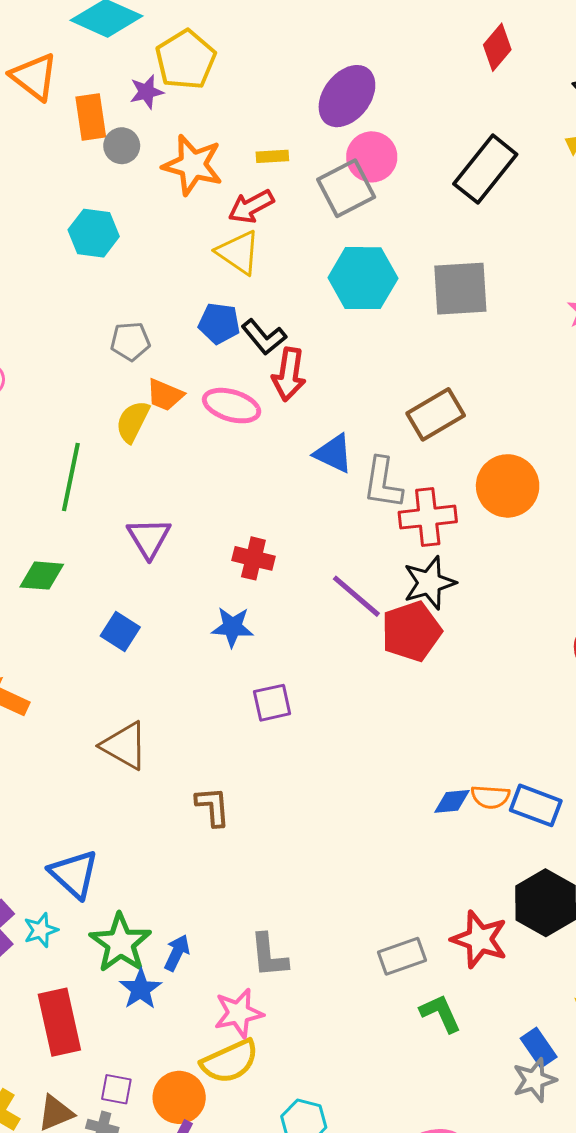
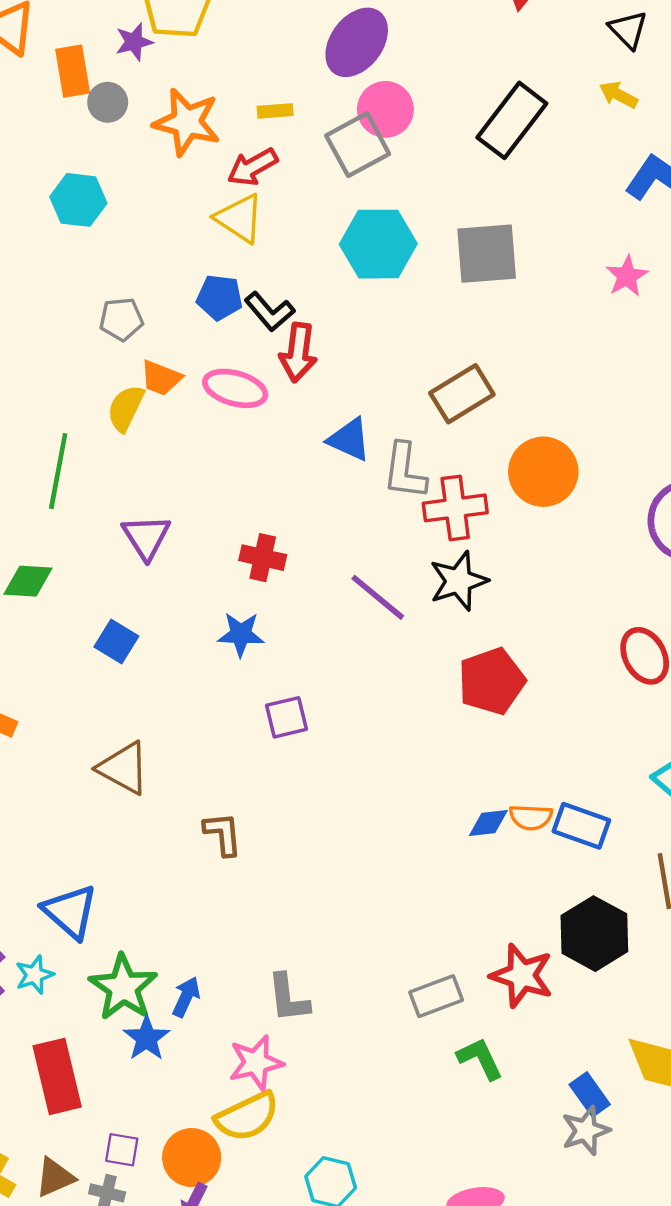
red pentagon: (411, 631) -> (492, 681), moved

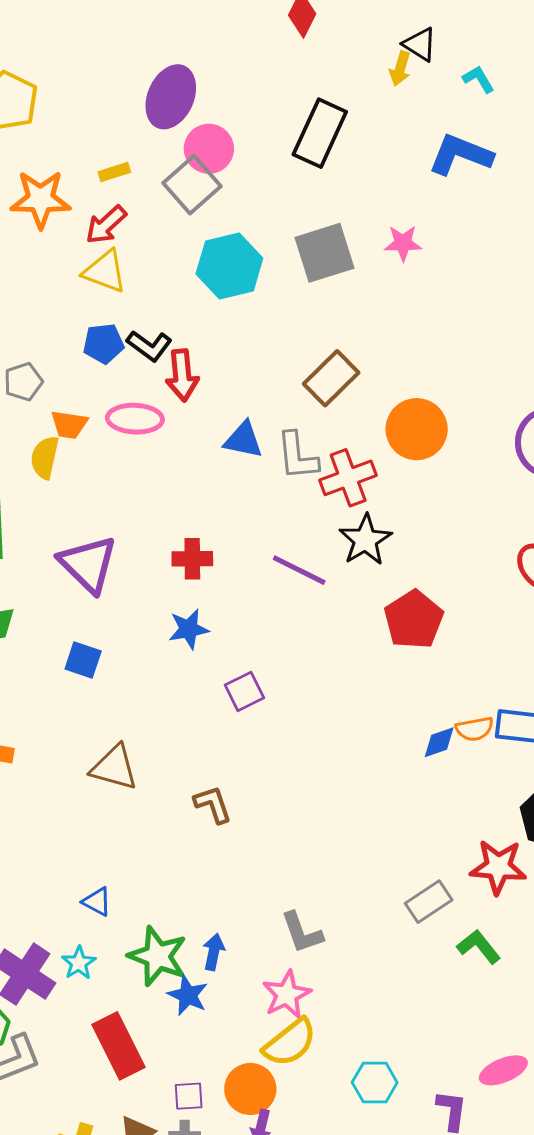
black triangle: (628, 30) -> (420, 44), moved
yellow arrow: (618, 95) -> (400, 69), moved, turned -88
pink star: (627, 276) -> (403, 243), moved, turned -30
purple triangle: (146, 537) -> (88, 564), size x1.4
blue triangle: (70, 912) -> (97, 902), size x0.6

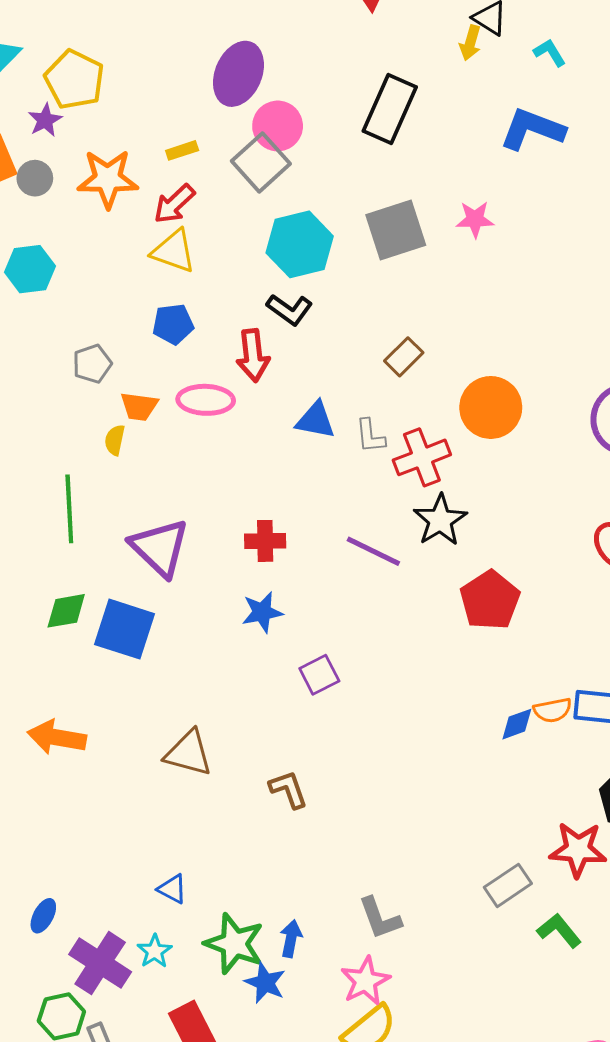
black L-shape: (149, 346) -> (290, 310), moved
brown rectangle: (331, 378) -> (404, 357), size x0.7
gray L-shape: (297, 456) -> (370, 436), size x0.7
yellow semicircle: (45, 457) -> (115, 440), size x0.7
blue square: (83, 660) -> (124, 629), moved, size x1.6

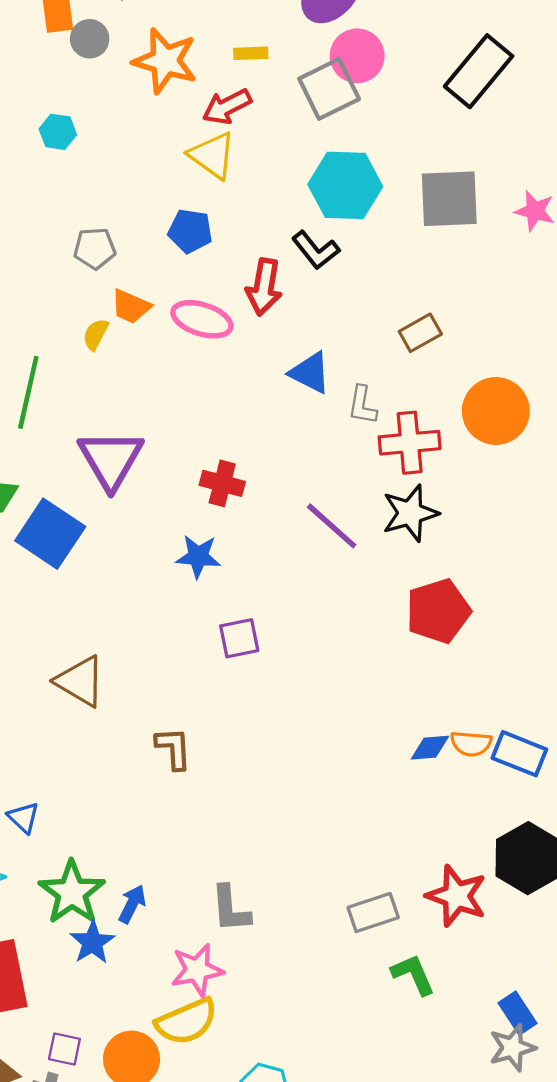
cyan hexagon: (30, 269) -> (58, 132), size x0.7

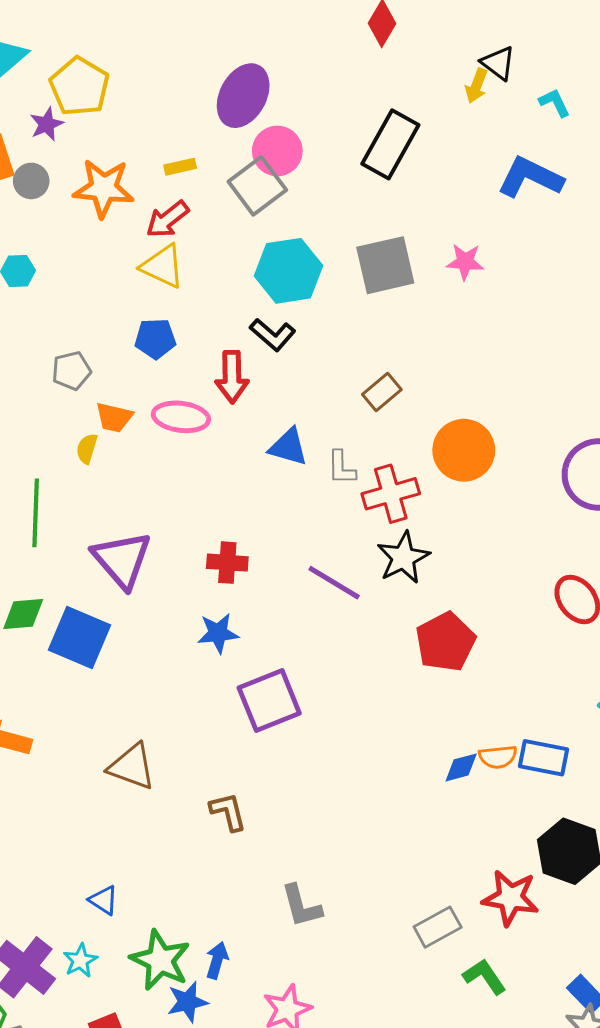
purple square: (239, 638) -> (269, 701), size x1.6
gray L-shape: (231, 909) -> (301, 906), moved
blue star: (92, 942) -> (187, 1002), turned 30

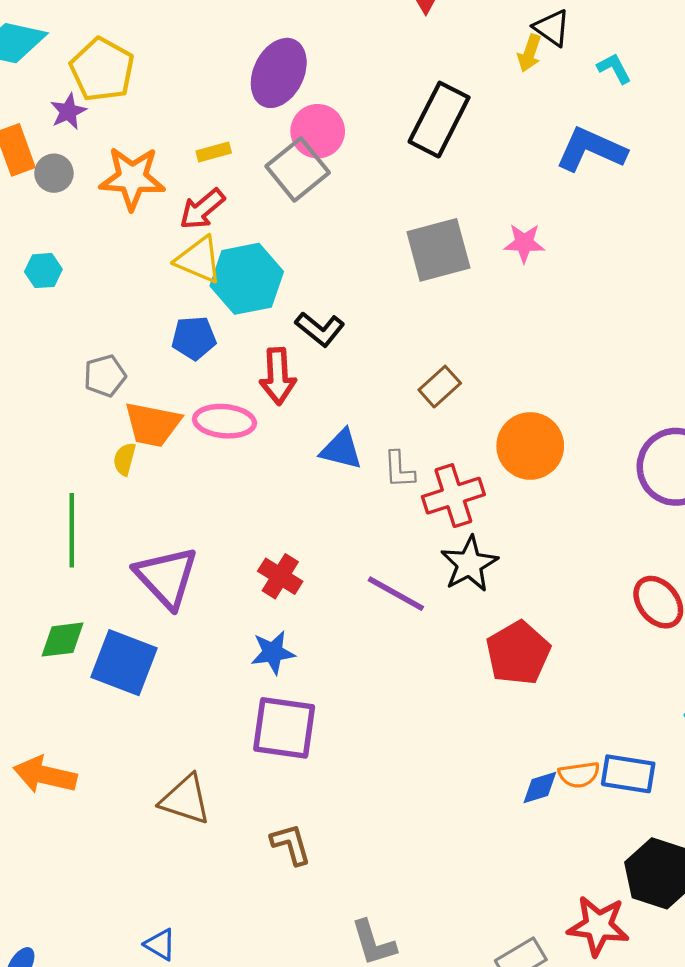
cyan hexagon: (288, 271) -> (247, 279), moved
orange trapezoid: (114, 417) -> (153, 424), size x1.4
red cross: (227, 563) -> (280, 576), turned 30
purple square: (269, 701) -> (284, 728), moved, turned 32

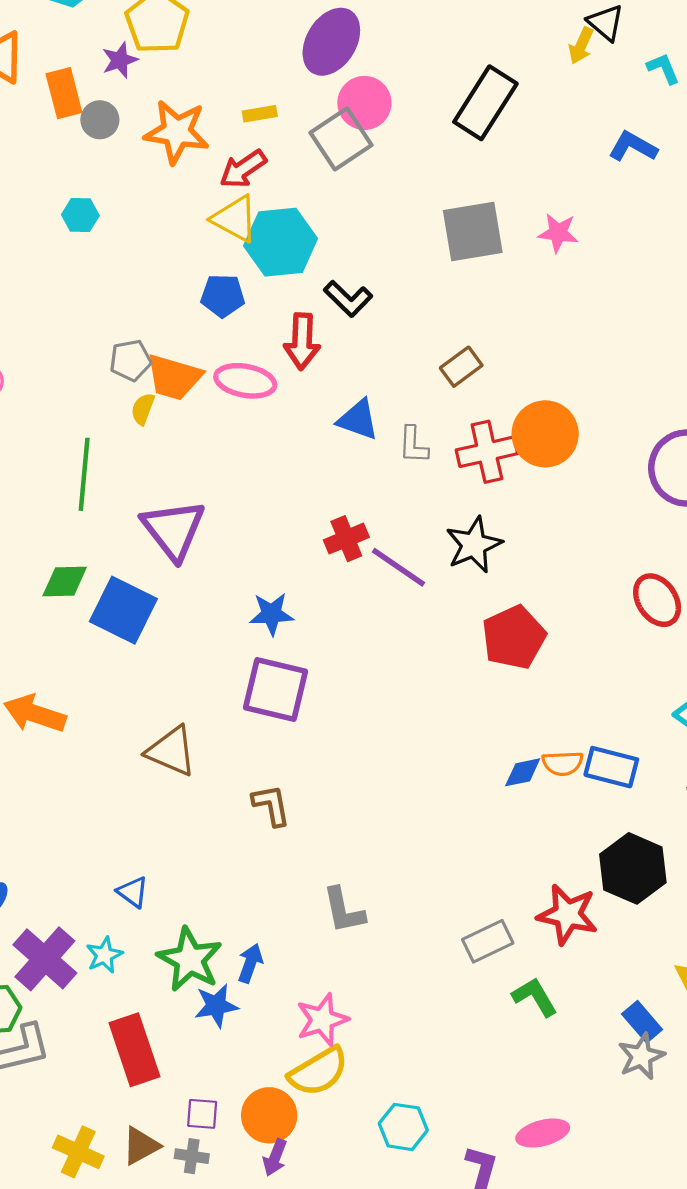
blue L-shape: (591, 150) -> (633, 147), size x0.7
gray pentagon: (105, 376) -> (130, 360), moved
red cross: (453, 496) -> (487, 452), moved
red cross: (280, 576) -> (346, 539), moved, turned 30

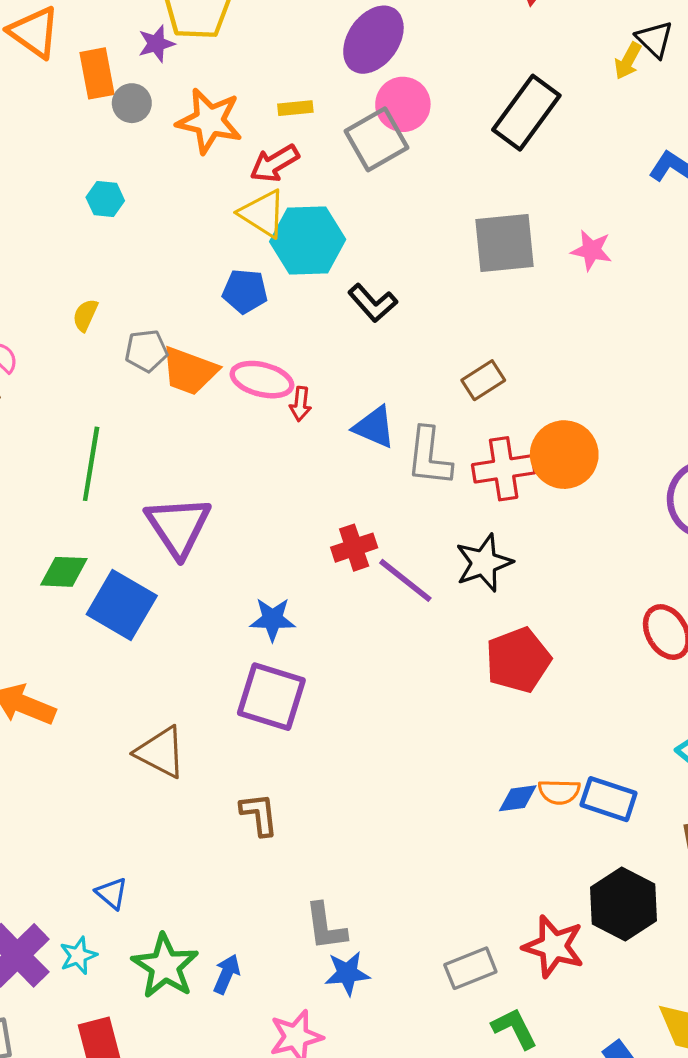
red arrow: (302, 341) -> (300, 404), moved, size x0.6
yellow semicircle: (143, 409) -> (85, 315), moved
gray L-shape: (413, 445) -> (429, 457), size x1.5
blue star: (216, 1006) -> (347, 973), moved

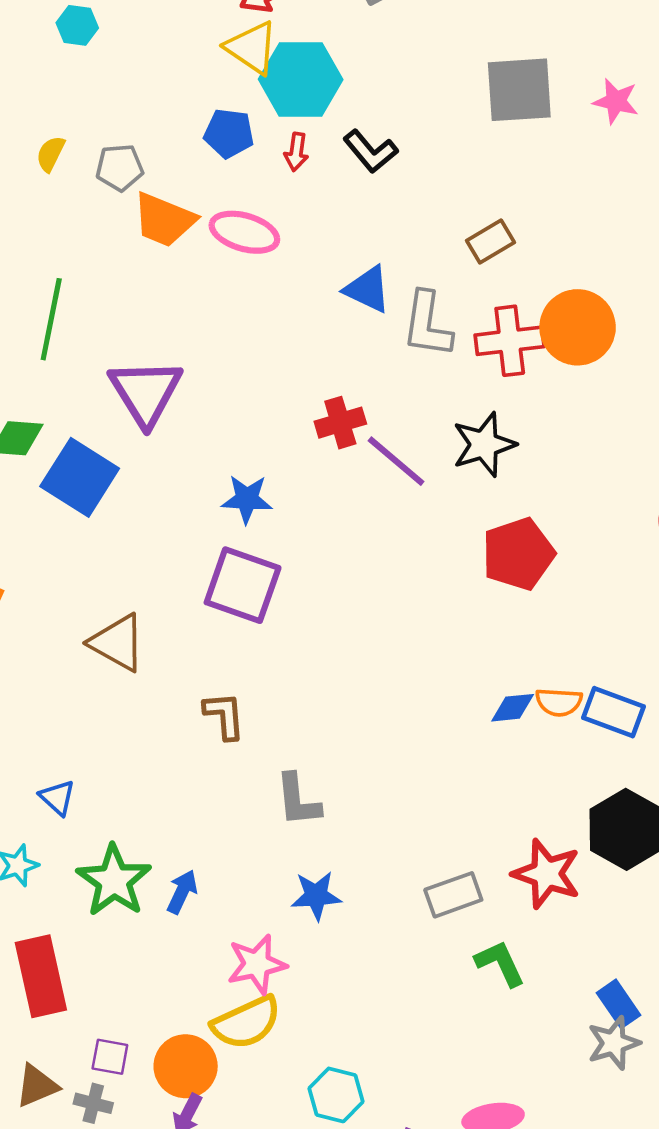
gray pentagon: (146, 351) -> (120, 168), moved
red arrow: (300, 404) -> (296, 152), moved
gray L-shape: (326, 927) -> (298, 800), moved

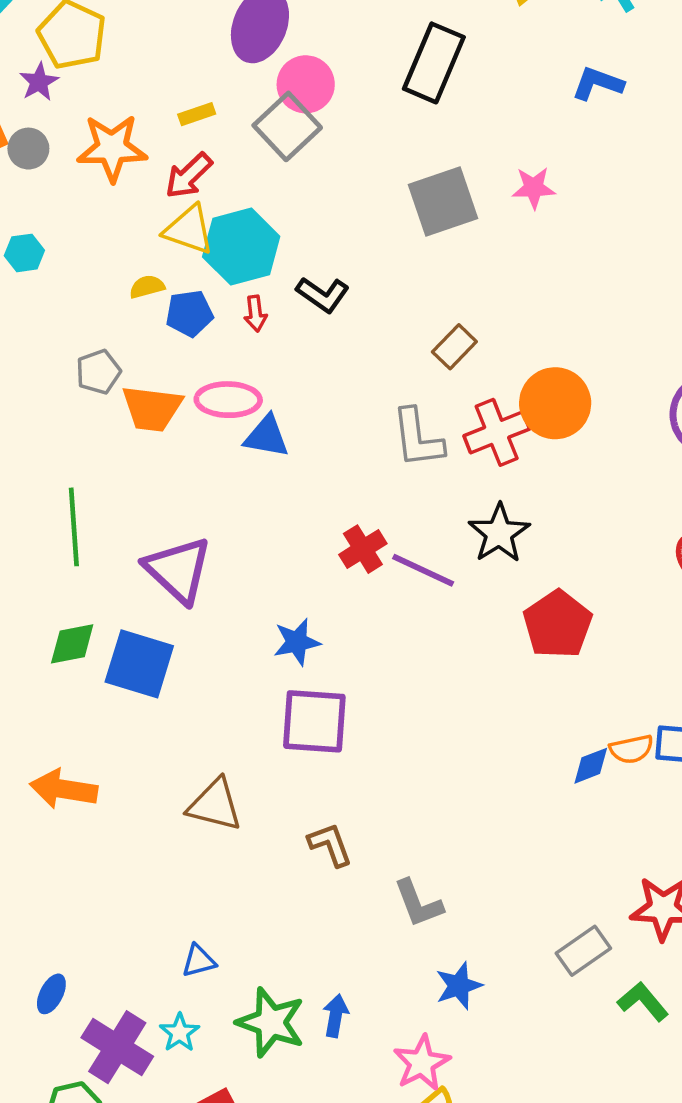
yellow semicircle: (50, 154) -> (147, 287), moved, turned 64
blue triangle: (368, 289) -> (266, 436), moved
blue triangle: (57, 798) -> (199, 961), turned -42

